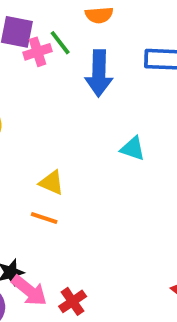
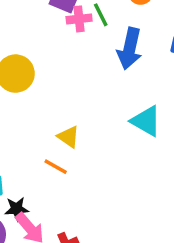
cyan triangle: (133, 149) -> (146, 121), size x1.4

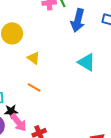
yellow triangle: (68, 137) -> (34, 58), moved

